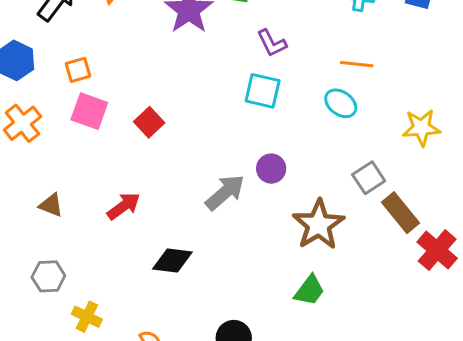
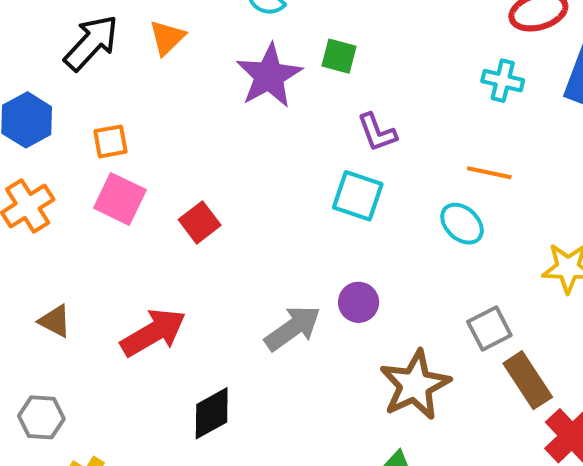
red arrow: (124, 206) -> (153, 333), size x1.4
black diamond: (172, 261) -> (212, 413), turned -42

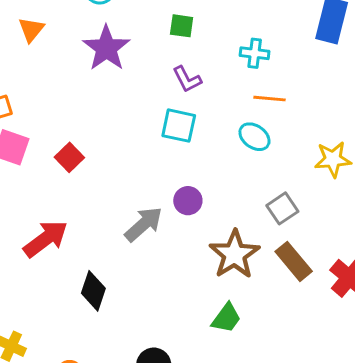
green square: (339, 56) -> (182, 26), moved
cyan cross: (503, 81) -> (255, 53), moved
brown rectangle: (528, 380) -> (294, 261), moved
black diamond: (212, 413) -> (93, 291), turned -36

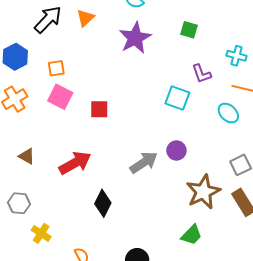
purple L-shape: (187, 79) -> (202, 74), moved
red square: (69, 157) -> (99, 109), turned 36

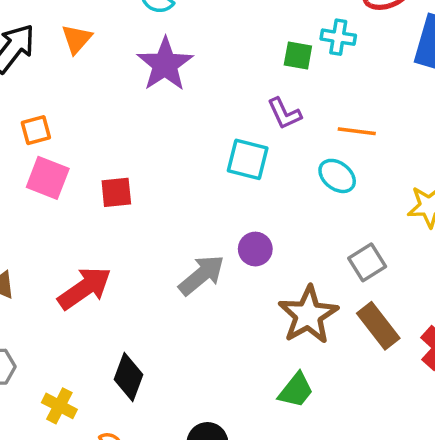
green square: (189, 30) -> (298, 55), moved
cyan cross: (237, 56) -> (338, 37), moved
black diamond: (103, 203) -> (129, 377), moved
yellow cross: (41, 233) -> (59, 406), moved

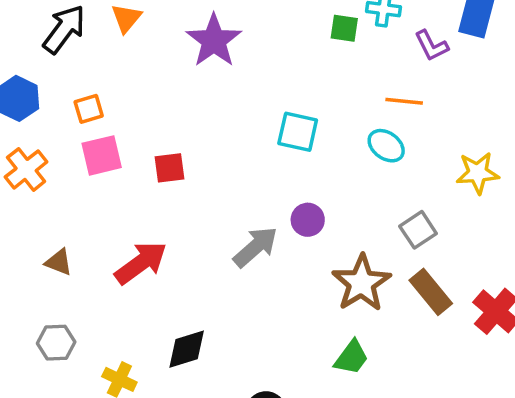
purple L-shape: (284, 114) -> (431, 46), moved
pink square: (48, 178) -> (102, 155), turned -33
black diamond: (129, 377) -> (187, 349), turned 54

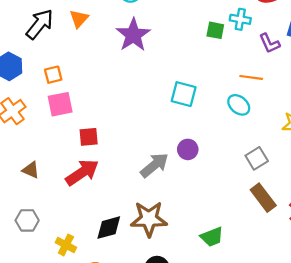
red square: (169, 168) -> (89, 137), moved
brown star: (362, 283) -> (149, 219), moved, turned 30
green trapezoid: (351, 357) -> (212, 237), turned 30

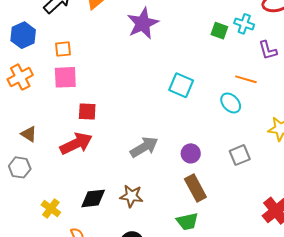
purple circle: (188, 149) -> (191, 153), moved
brown rectangle: (263, 198) -> (195, 188), moved
brown star: (149, 219) -> (131, 196), size x0.7
gray hexagon: (27, 220) -> (20, 167), moved

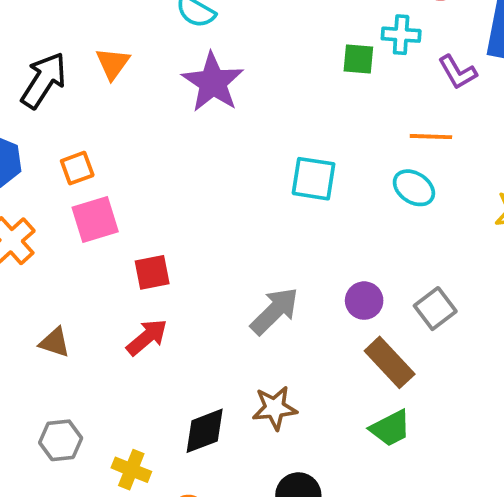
red arrow: (76, 144) -> (147, 337), size x0.7
gray square: (240, 155) -> (435, 309), moved
gray hexagon: (20, 167) -> (61, 440), moved

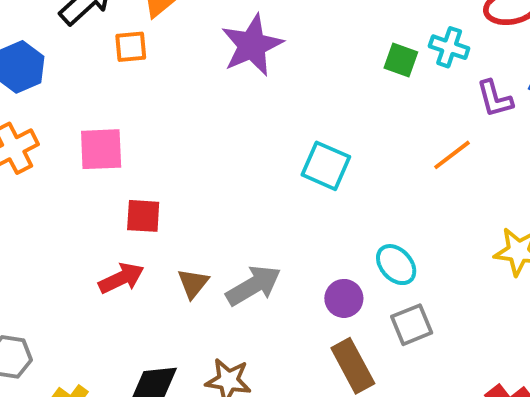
orange line: (431, 137) -> (452, 155), turned -54
orange square: (77, 168) -> (131, 47), moved
cyan ellipse: (414, 188) -> (396, 265), moved
brown triangle: (55, 342) -> (193, 283), moved, turned 36

